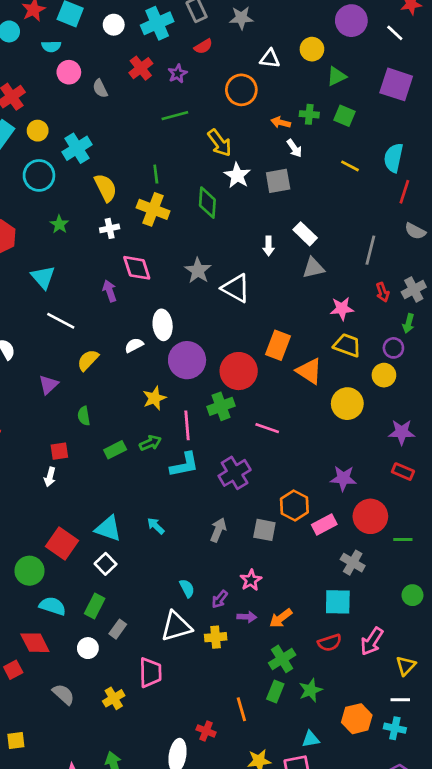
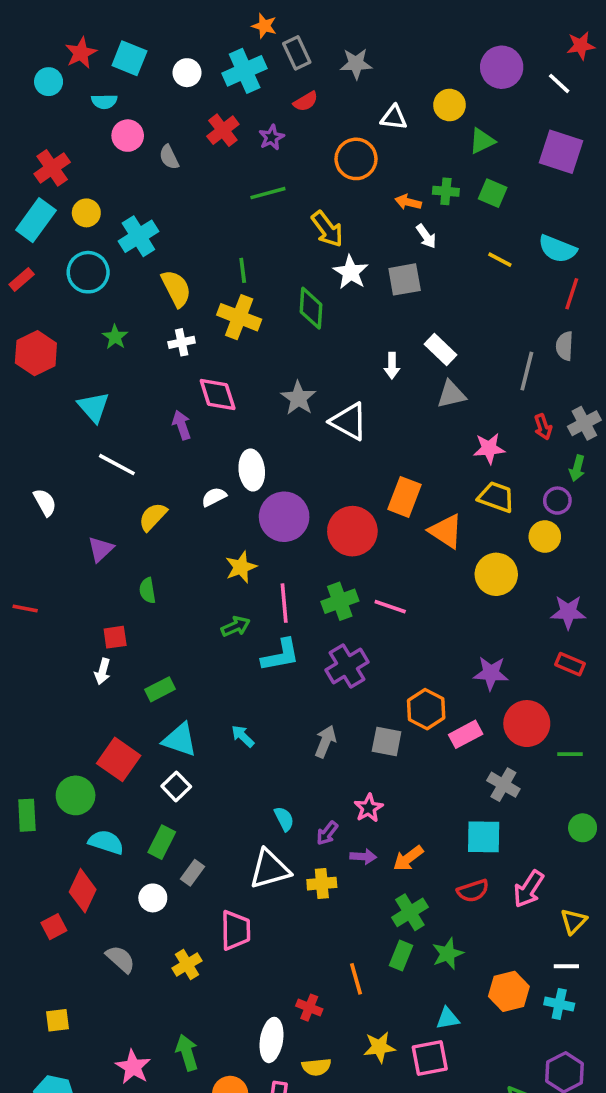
cyan semicircle: (393, 158) -> (557, 249), turned -80
gray semicircle: (415, 231) -> (565, 346), moved, turned 65
green cross: (221, 406) -> (340, 601), moved
green rectangle: (115, 450) -> (160, 689), moved
red diamond: (35, 643) -> (83, 891), turned 52

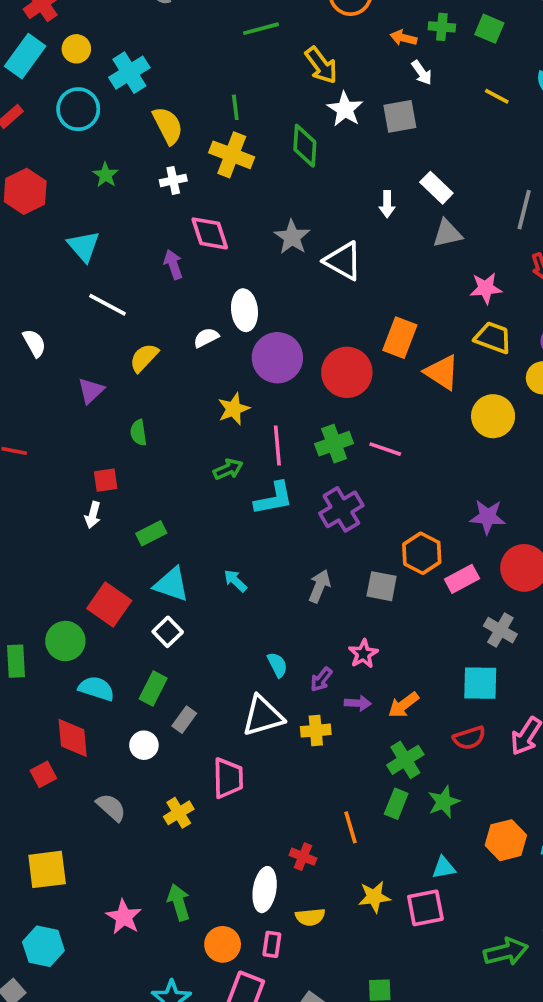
red diamond: (83, 891) -> (73, 738), turned -30
yellow square: (58, 1020) -> (47, 869), size x1.6

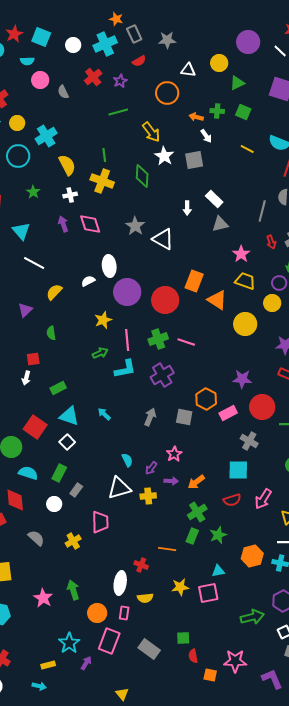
purple arrow: (173, 264) -> (63, 224), moved
pink star: (486, 288) -> (241, 254), turned -30
orange line: (350, 827) -> (167, 549), turned -66

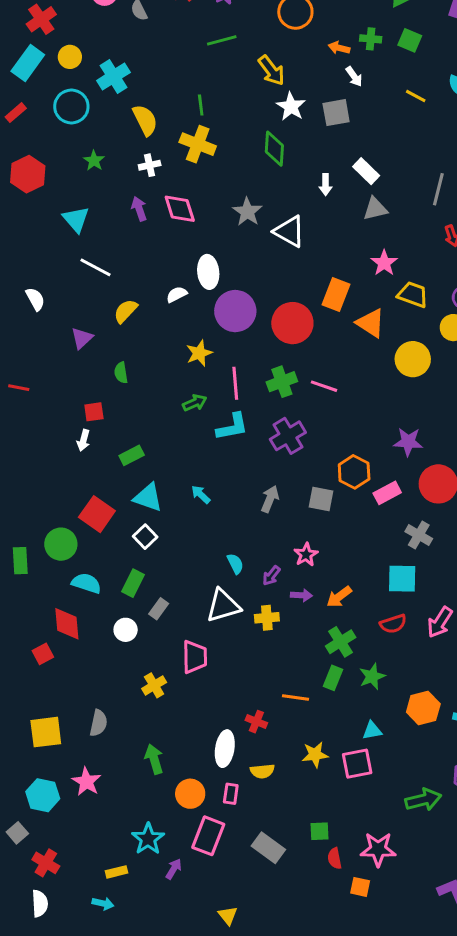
green diamond: (142, 176) -> (274, 149), moved
pink star: (241, 254) -> (384, 263), moved
gray semicircle: (36, 538) -> (98, 723), moved, turned 60
pink star: (43, 598) -> (86, 782), moved
pink star: (235, 661) -> (378, 849), moved

